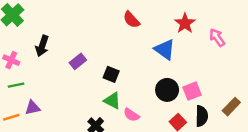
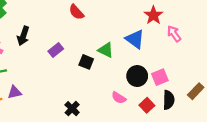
red semicircle: (131, 20) -> (76, 12), moved
pink arrow: (217, 38) -> (174, 34), moved
green triangle: (112, 101) -> (106, 50), moved
pink semicircle: (131, 115) -> (119, 98), moved

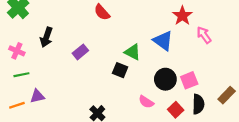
black square: (86, 62) -> (120, 70), moved

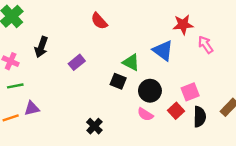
red star: (182, 16) -> (183, 25), turned 30
black circle: (165, 79) -> (150, 91), moved
red square: (176, 110) -> (176, 111), moved

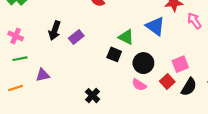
black arrow: (41, 47) -> (55, 31), moved
purple triangle: (32, 108) -> (43, 75), moved
black semicircle: (200, 117) -> (189, 87), turned 30

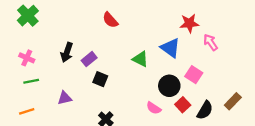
black square: (114, 54) -> (100, 79), moved
black circle: (143, 63) -> (169, 86), moved
pink square: (180, 64) -> (194, 75), moved, turned -35
purple triangle: (43, 75) -> (65, 98), moved

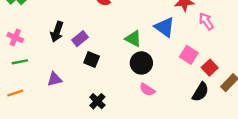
black circle: (169, 86) -> (141, 63), moved
red square: (183, 105) -> (210, 68), moved

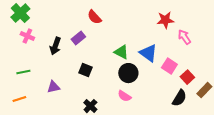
blue triangle: (165, 27) -> (148, 53), moved
pink cross: (15, 38) -> (27, 36), moved
purple rectangle: (80, 39) -> (78, 38), moved
pink semicircle: (147, 90) -> (124, 96), moved

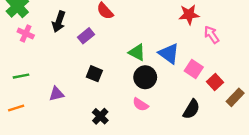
black arrow: (55, 46) -> (59, 22), moved
black semicircle: (179, 98) -> (191, 109), moved

